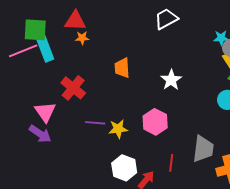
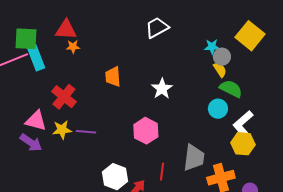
pink triangle: (45, 112) -> (36, 121), turned -40
yellow star: (118, 129) -> (62, 130), moved

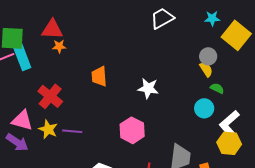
white trapezoid: (157, 28) -> (162, 18), moved
cyan star: (212, 47) -> (212, 18), moved
white star: (162, 89) -> (148, 88), turned -30
green semicircle: (231, 89) -> (217, 88), size x0.6
yellow star: (62, 130) -> (48, 129), turned 30

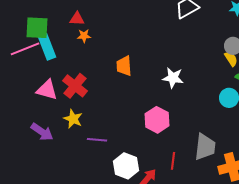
red triangle: (52, 29) -> (77, 19), size x0.7
pink triangle: (22, 120) -> (47, 90), moved
purple line: (72, 131) -> (97, 140), moved

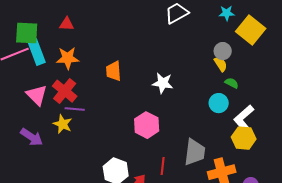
orange star: (84, 36) -> (68, 58), moved, size x1.6
pink triangle: (47, 90) -> (37, 95), turned 30
purple line: (97, 140) -> (75, 109), moved

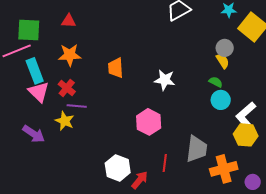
cyan rectangle: (37, 52) -> (35, 71), moved
green semicircle: (232, 83) -> (216, 82), moved
red cross: (65, 91) -> (67, 88), size x0.7

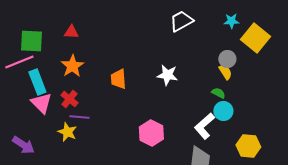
orange star: (70, 55) -> (72, 66), turned -30
white star: (165, 80) -> (167, 75), moved
white L-shape: (246, 115) -> (204, 126), moved
purple arrow: (34, 134) -> (23, 145), moved

